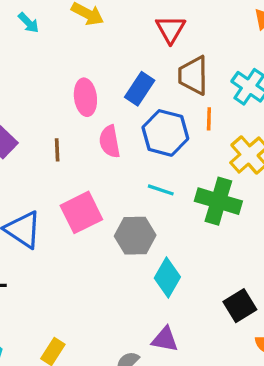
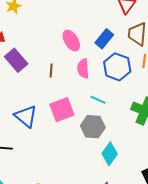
pink ellipse: (85, 97) -> (71, 41), turned -30
cyan line: (161, 190) -> (98, 100), moved

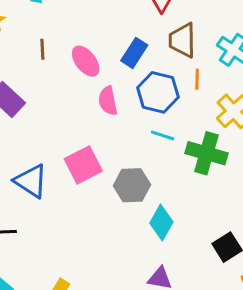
brown line: (51, 70) -> (42, 49), moved
cyan line: (98, 100) -> (163, 135), moved

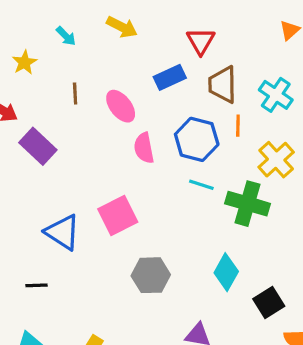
blue rectangle: (134, 53) -> (170, 77), moved, turned 32
gray hexagon: (132, 185) -> (151, 275), moved
cyan diamond: (161, 223) -> (226, 272), moved

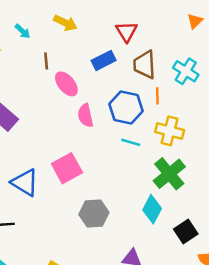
brown line: (75, 94) -> (46, 61), moved
yellow cross: (276, 160) -> (170, 131), moved, turned -32
green cross: (248, 204) -> (169, 174), moved, turned 36

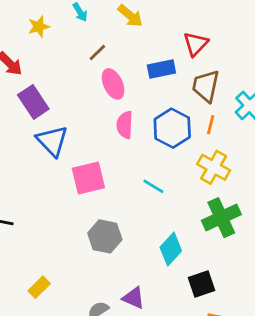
brown line: (46, 61) -> (97, 52), turned 35
cyan line: (131, 142) -> (153, 186), moved
green cross: (169, 174) -> (221, 218), moved
blue triangle: (25, 183) -> (52, 141), moved

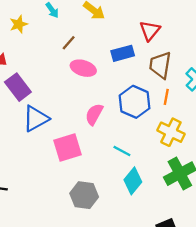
pink ellipse: (113, 84) -> (83, 68), turned -45
pink semicircle: (125, 125) -> (94, 114), moved, turned 30
blue triangle: (52, 141) -> (36, 119), turned 48
cyan diamond: (171, 249) -> (133, 181), moved

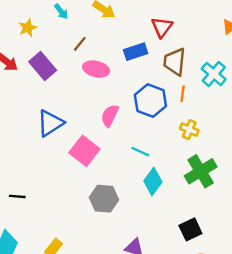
purple rectangle: (18, 87) -> (43, 66), moved
yellow cross: (171, 132) -> (189, 130), size x0.7
pink square: (68, 147) -> (84, 151), turned -32

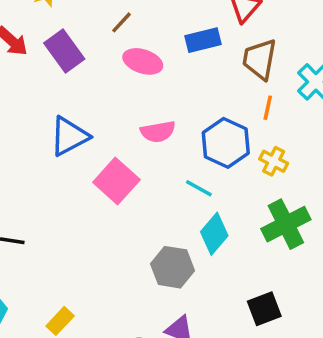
blue hexagon: (150, 101) -> (226, 143), moved
pink semicircle: (110, 116) -> (158, 132), turned -130
gray hexagon: (104, 199) -> (173, 267), moved

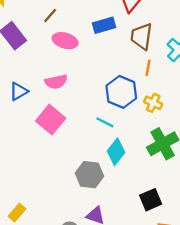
pink semicircle: (158, 132) -> (56, 82), moved
blue triangle: (69, 136) -> (19, 91), size x0.7

